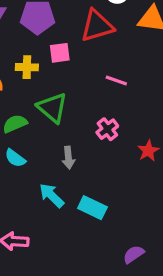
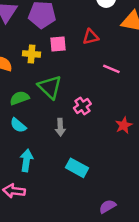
red triangle: (97, 26) -> (91, 37), moved, size x0.6
pink line: (116, 81) -> (111, 69), moved
pink cross: (107, 129) -> (82, 106), moved
cyan arrow: (52, 195) -> (26, 160), moved, turned 50

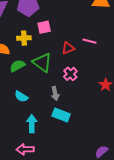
red triangle: (91, 37) -> (68, 48), moved
green semicircle: (19, 98) -> (17, 66), moved
cyan rectangle: (77, 168) -> (61, 115), moved

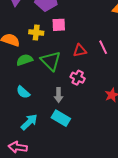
pink line: (89, 41) -> (103, 47), turned 40
pink cross: (70, 74) -> (78, 78), turned -32
cyan arrow: (32, 124) -> (29, 122), turned 36

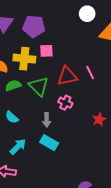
yellow cross: (36, 33) -> (24, 59), size x1.5
red triangle: (80, 51) -> (67, 76), size x1.5

